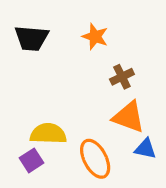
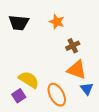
yellow semicircle: (48, 134) -> (29, 80), turned 30
blue triangle: (145, 149) -> (87, 89), turned 40

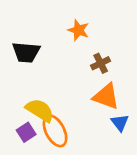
black trapezoid: (19, 23) -> (26, 52), moved
orange ellipse: (57, 95) -> (55, 131), moved

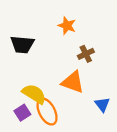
orange triangle: (106, 96) -> (73, 82), moved

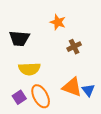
orange triangle: (73, 82) -> (72, 87), moved
yellow semicircle: (34, 94) -> (29, 69), moved, turned 145

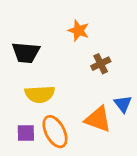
blue triangle: (88, 90) -> (123, 104), moved
purple square: (19, 97) -> (26, 133), turned 32

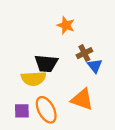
black trapezoid: (26, 53) -> (46, 63), moved
blue triangle: (123, 104) -> (95, 66), moved

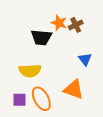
brown cross: (84, 53) -> (76, 25), moved
black trapezoid: (46, 63) -> (41, 37), moved

